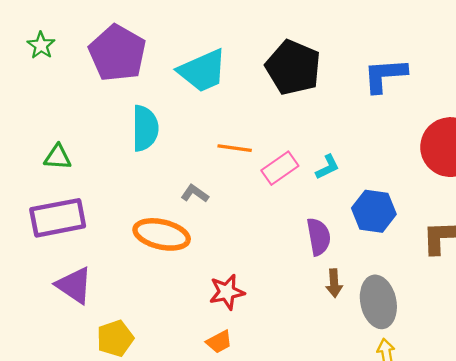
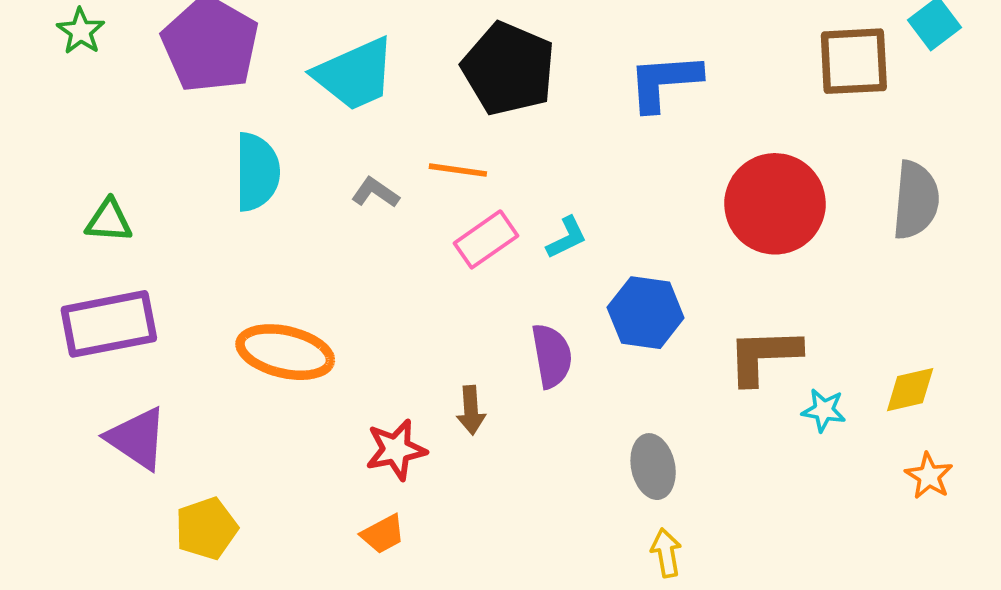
orange line: (235, 148) -> (458, 170), moved
gray L-shape: (195, 194) -> (375, 193), moved
brown arrow: (334, 283) -> (471, 410), moved
gray ellipse: (378, 302) -> (653, 467), size x0.7

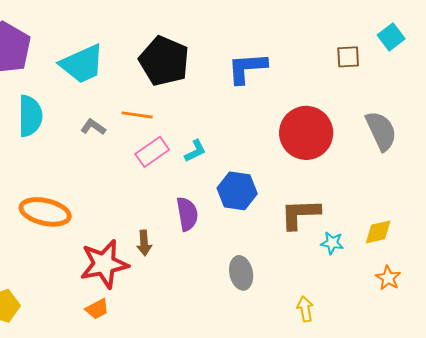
brown square: (854, 61) -> (348, 57), size x0.6
gray semicircle: (916, 200) -> (381, 131), turned -30
red star: (396, 450) -> (104, 264), size x1.5
yellow arrow: (666, 553) -> (305, 309), moved

